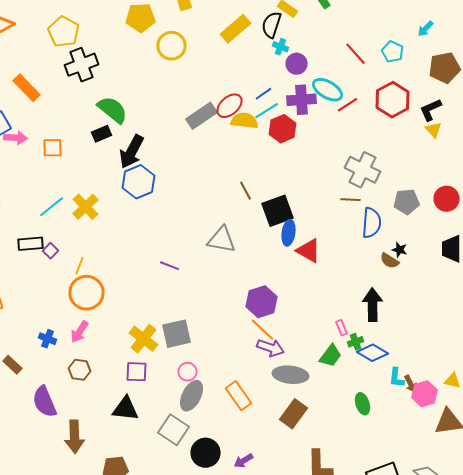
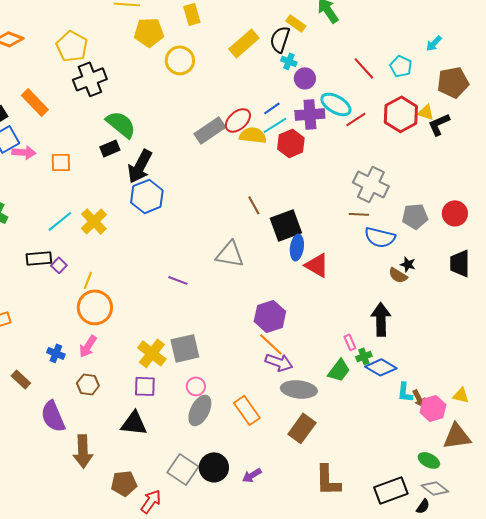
yellow triangle: (434, 130) -> (426, 112), moved, turned -30
blue semicircle: (372, 223) -> (380, 237), turned 100
green ellipse: (362, 404) -> (429, 460), moved, turned -45
gray square: (174, 430) -> (183, 469), moved

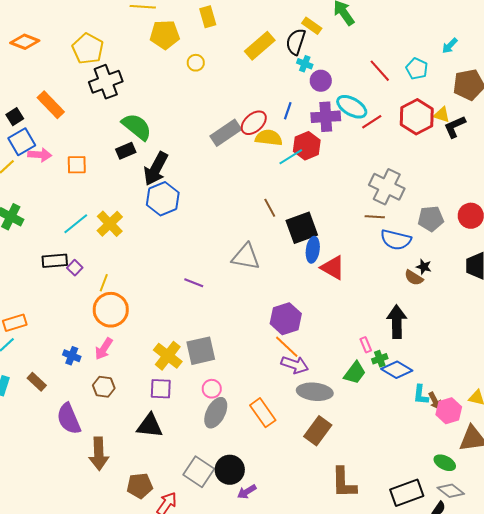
yellow circle: (180, 60) -> (196, 63), size x0.6
blue line: (272, 108) -> (288, 111), turned -36
cyan line: (275, 125) -> (291, 157), moved
purple arrow: (252, 475) -> (247, 492), moved

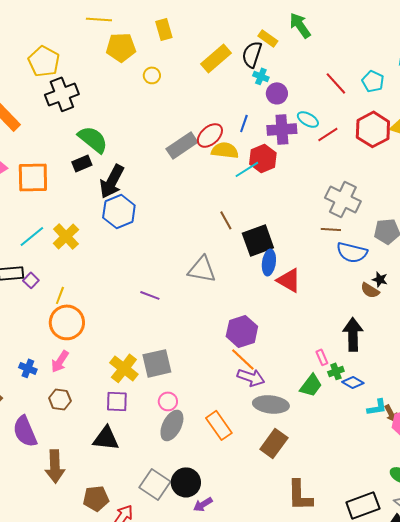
cyan ellipse: (352, 107) -> (308, 119), size x0.7
orange square: (77, 165) -> (33, 177), size x1.6
blue diamond: (397, 370) -> (353, 382), size x0.7
cyan L-shape: (421, 395) -> (377, 407), turned -105

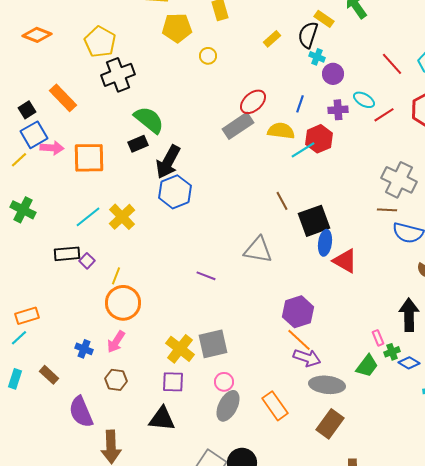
yellow rectangle: (216, 58) -> (272, 39), size x0.6
purple cross: (282, 129) -> (338, 110), size x0.7
red ellipse: (210, 135) -> (253, 102), moved

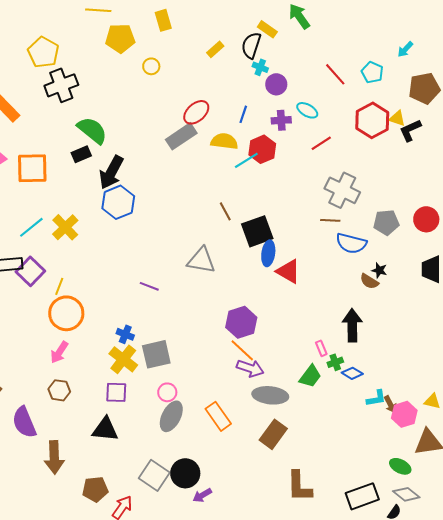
red line: (384, 115) -> (321, 143), moved
purple square: (87, 261) -> (30, 271), size x1.8
blue cross: (84, 349) -> (125, 334), moved

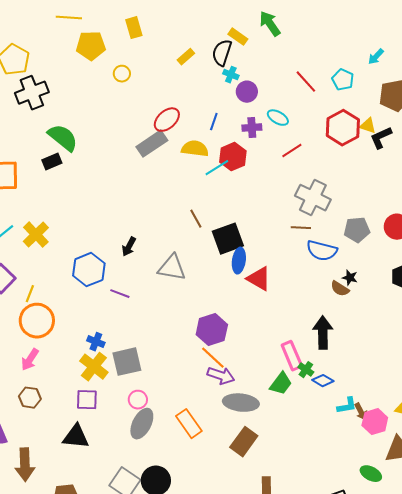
black arrow: (111, 172) -> (129, 247), moved, size x0.6
blue hexagon: (118, 202) -> (89, 270), moved
pink rectangle: (321, 348) -> (292, 356), size x1.8
green cross: (335, 362) -> (306, 370), turned -35

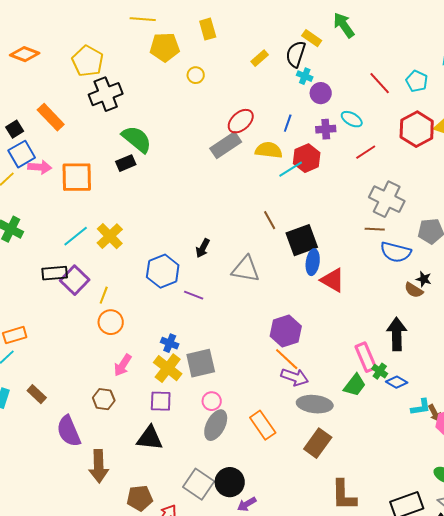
orange circle: (37, 321) -> (111, 322), size x0.7
pink arrow: (30, 360) -> (123, 365), moved

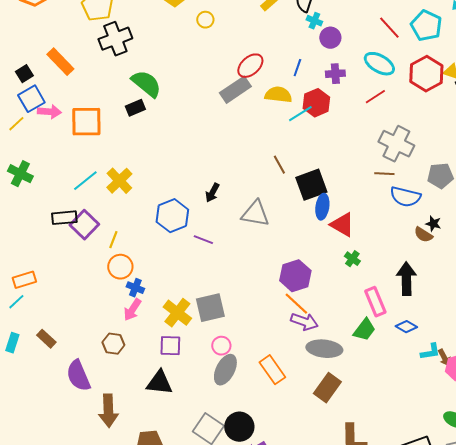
cyan pentagon: (417, 81) -> (426, 26), size x1.4
cyan ellipse: (352, 119) -> (379, 64), moved, size x1.4
blue cross: (170, 343) -> (135, 288), moved
green cross: (380, 371) -> (352, 259), moved

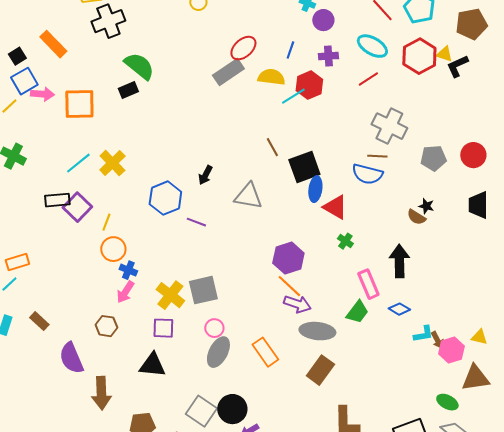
blue semicircle: (405, 197) -> (367, 174), moved

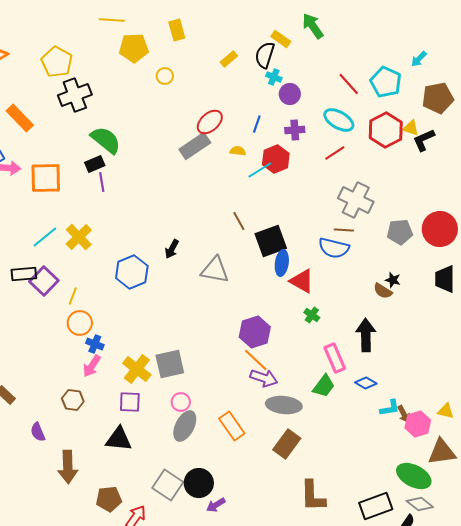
yellow semicircle: (271, 77) -> (238, 151), size x0.6
red circle: (473, 155) -> (440, 229), size x1.4
purple line: (196, 222) -> (102, 182), moved, turned 60
purple semicircle: (71, 358) -> (38, 432), size x0.6
green ellipse: (447, 402) -> (414, 476), size x1.6

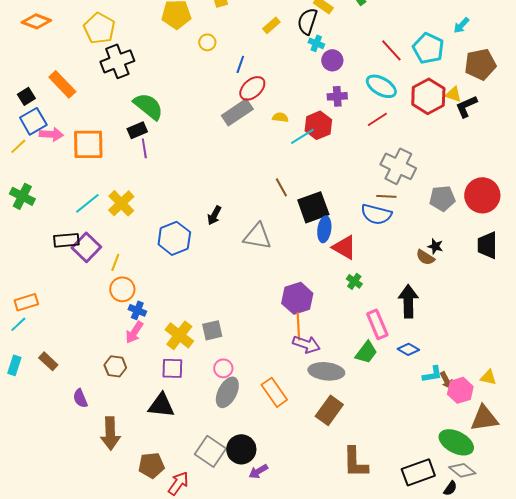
blue line: (257, 124) -> (240, 64), moved
orange line: (256, 360) -> (298, 326), turned 44
gray square: (170, 364) -> (212, 330), size x0.7

